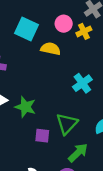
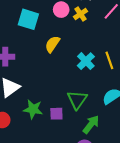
yellow semicircle: (51, 49) -> (52, 44), moved, turned -60
green star: (25, 107) -> (33, 109), moved

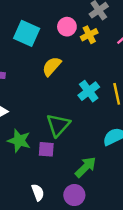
green triangle: (77, 100) -> (58, 125), moved

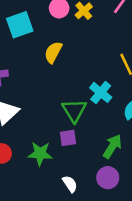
cyan square: (27, 33) -> (20, 25), turned -30
cyan cross: (89, 91) -> (101, 92), moved
green star: (19, 141) -> (40, 154), moved

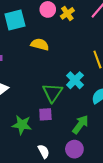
yellow semicircle: (53, 52) -> (40, 44), turned 72

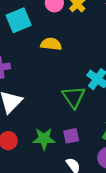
purple square: (45, 114) -> (71, 136), moved

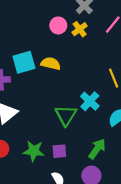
cyan square: (19, 20) -> (24, 62), moved

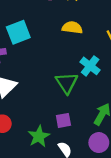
yellow semicircle: (51, 64) -> (72, 28), moved
green star: (34, 151) -> (39, 136), moved, turned -30

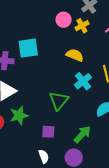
cyan cross: (90, 66) -> (83, 81), moved
green star: (39, 136) -> (19, 115), moved

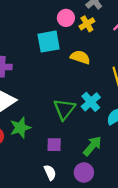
cyan square: (28, 48) -> (49, 42), moved
cyan cross: (83, 81) -> (91, 102), moved

